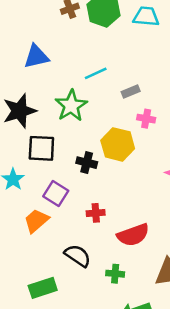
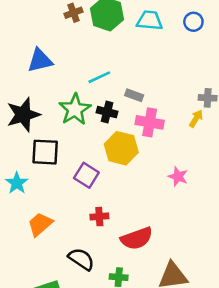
gray rectangle: (131, 91) -> (134, 95), turned 42
pink cross: (146, 119) -> (150, 122), size x1.5
black cross: (87, 163) -> (107, 112), moved
purple square: (56, 194) -> (86, 175), moved

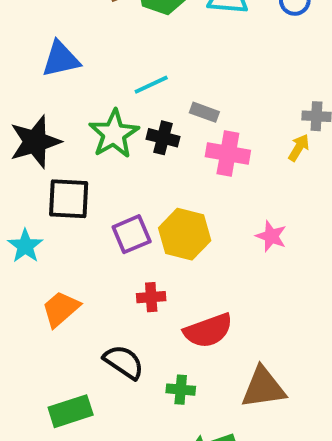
yellow hexagon: (121, 148) -> (185, 234), moved
purple square: (86, 175) -> (132, 234), turned 35

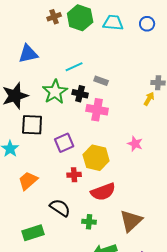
pink cross: (228, 154) -> (97, 110), moved
yellow hexagon: (185, 234) -> (96, 158), moved
brown triangle: (263, 388) -> (131, 221), turned -35

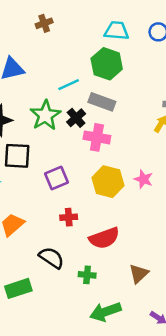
green hexagon: (80, 18) -> (107, 64), moved
gray rectangle: (101, 81) -> (102, 102), size x1.5
black cross: (80, 94) -> (76, 118), turned 35
yellow hexagon: (96, 158) -> (108, 182), moved
brown triangle: (131, 221) -> (139, 274), size x0.7

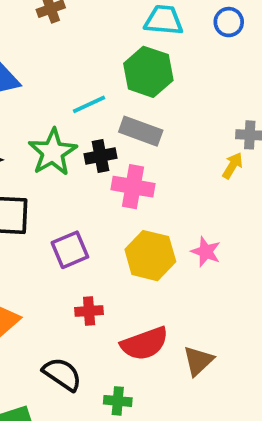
black cross: (76, 118) -> (101, 156), turned 30
brown triangle: (139, 274) -> (198, 361), moved

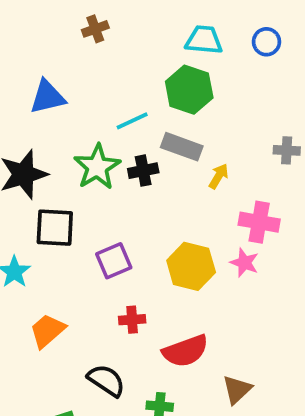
yellow arrow: (233, 166) -> (219, 176), moved
pink cross: (133, 187) -> (259, 222), moved
brown triangle: (198, 361) -> (237, 390), moved

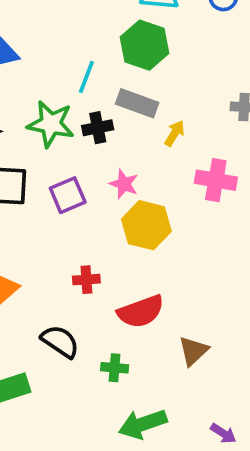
cyan line: (132, 121) -> (86, 77), turned -44
green star: (97, 167) -> (51, 124), turned -30
purple square: (114, 261) -> (68, 195), moved
pink star: (244, 263) -> (124, 184), moved

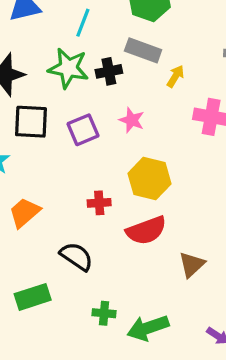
cyan line: (86, 77) -> (83, 23), moved
yellow hexagon: (146, 225) -> (149, 179), moved
green cross: (115, 368) -> (104, 313), moved

